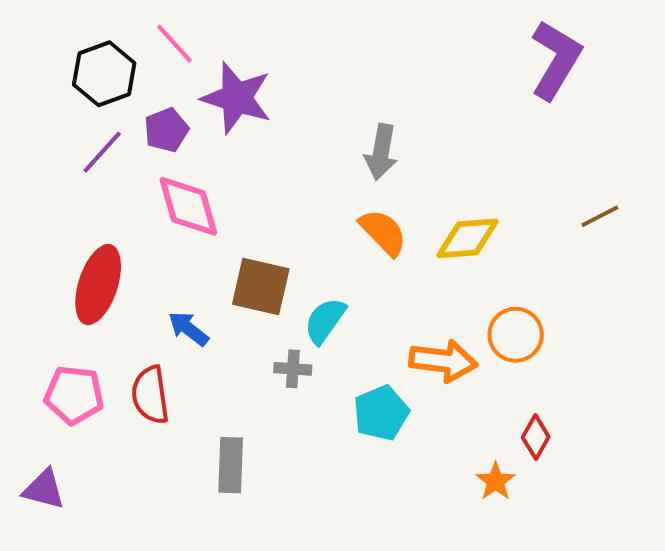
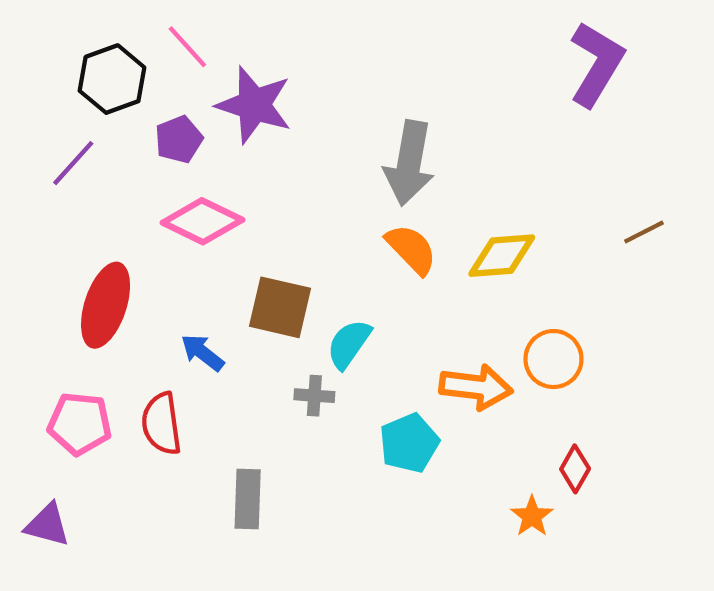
purple line: (102, 152) -> (73, 163), moved
gray arrow: (381, 152) -> (409, 163), size x1.4
pink diamond: (188, 206) -> (202, 221), turned -48

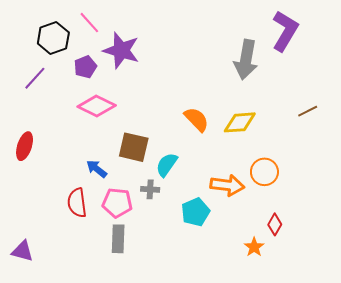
gray arrow: (409, 163) -> (246, 60), moved
red ellipse: (106, 305) -> (25, 146), moved, size x0.7
pink pentagon: (80, 424) -> (117, 203), moved

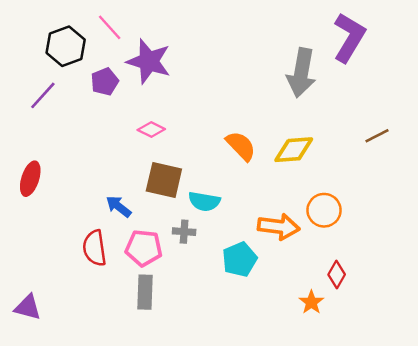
pink diamond: (97, 106) -> (151, 129), moved, size x0.6
cyan semicircle: (167, 165) -> (204, 201), turned -115

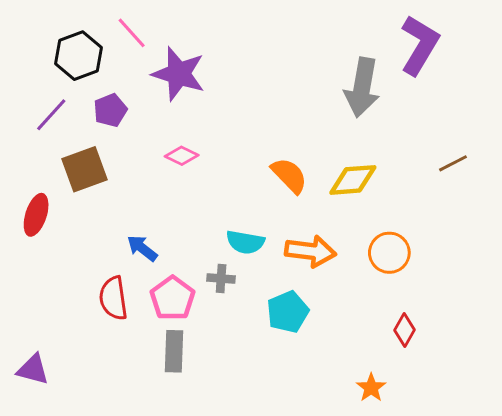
purple pentagon: (105, 82) -> (110, 110), moved
brown square: (164, 180) -> (85, 169), moved, turned -33
orange arrow: (279, 227) -> (310, 251), moved
pink pentagon: (144, 248) -> (173, 298), turned 30
orange star: (311, 302) -> (371, 388), moved

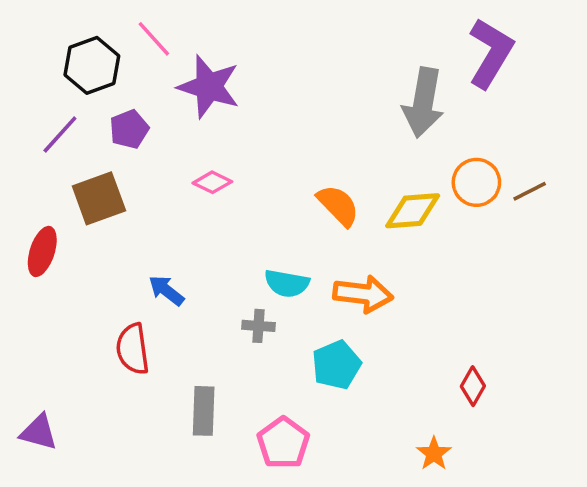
orange circle: (389, 253) -> (476, 182), moved
pink pentagon: (173, 298) -> (283, 443), moved

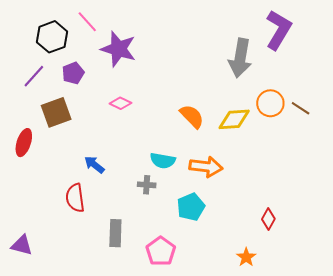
brown line: (530, 191) -> (301, 108), turned 60

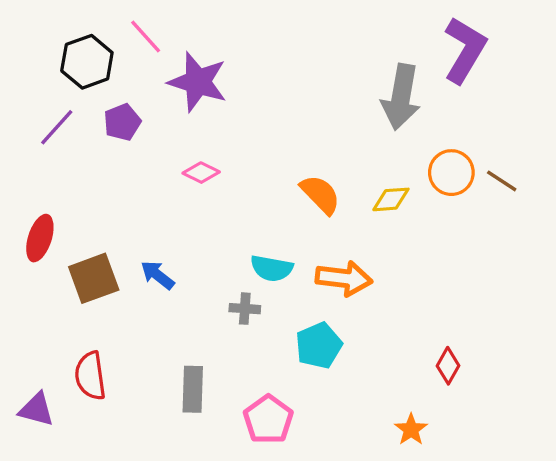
brown square: (56, 112) -> (94, 278), moved
yellow diamond: (234, 119) -> (391, 199), size x0.7
red semicircle: (75, 198) -> (90, 376), moved

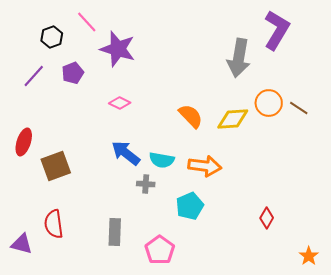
black hexagon: (87, 62) -> (52, 37), size x0.7
yellow diamond: (391, 199) -> (233, 119), size x1.4
blue arrow: (157, 275) -> (126, 153), moved, size x1.4
orange star: (411, 430) -> (309, 256), moved

